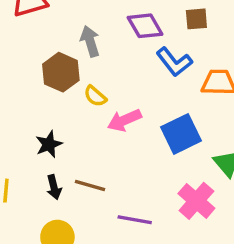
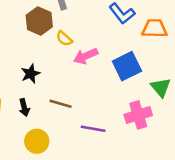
black arrow: (54, 187) -> (24, 107), moved
pink cross: (196, 201) -> (138, 115), turned 32

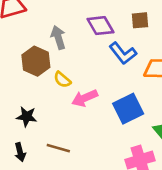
black star: (30, 74) -> (27, 117), turned 30

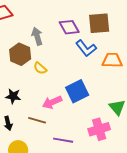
brown square: (140, 20) -> (99, 23), size x1.6
pink arrow: (85, 98) -> (52, 102), moved
blue square: (128, 109) -> (77, 91), moved

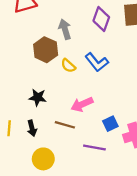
purple diamond: (69, 27) -> (101, 19), turned 50
blue L-shape: (86, 48) -> (97, 62), moved
blue square: (77, 91) -> (110, 124), moved, size x0.6

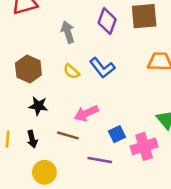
brown hexagon: (46, 50) -> (28, 69), moved

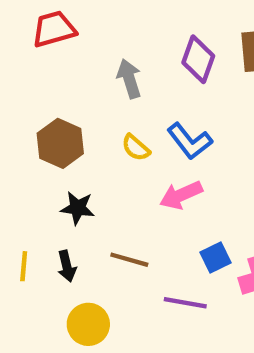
pink arrow: (86, 113) -> (181, 195), moved

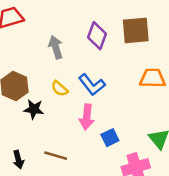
pink arrow: (181, 195) -> (87, 117), turned -60
black star: (78, 208) -> (34, 109), moved
blue square: (215, 258) -> (110, 138), moved

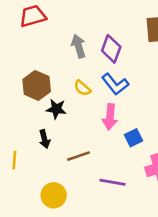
purple diamond: (97, 36) -> (111, 49), moved
brown line: (56, 156) -> (79, 156), turned -35
black arrow: (18, 160) -> (44, 139), moved

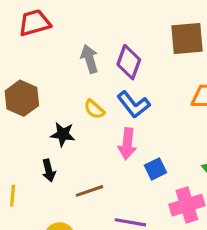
brown hexagon: (37, 85) -> (22, 98), moved

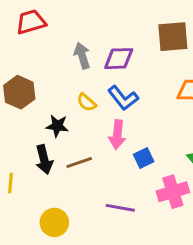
purple diamond: (129, 62) -> (119, 59), turned 68
black arrow: (49, 170) -> (44, 160), size x1.4
brown line: (90, 191) -> (79, 162), moved

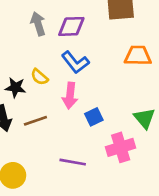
yellow semicircle: (87, 102) -> (39, 77), moved

